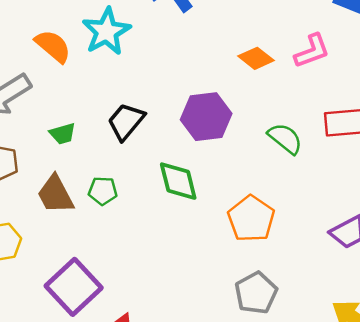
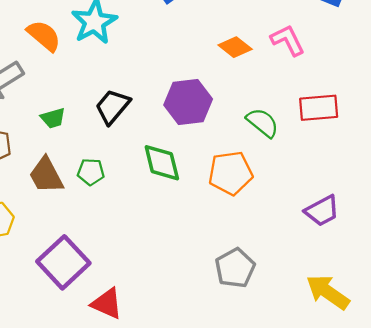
pink L-shape: (312, 51) -> (288, 40), turned -96
orange pentagon: (251, 219) -> (230, 173), moved, turned 30

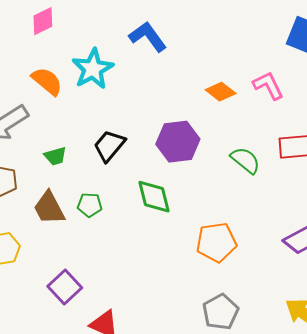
orange pentagon: (230, 173) -> (216, 242), moved
purple square: (63, 262) -> (65, 287), size x0.7
gray pentagon: (235, 268) -> (221, 312), moved

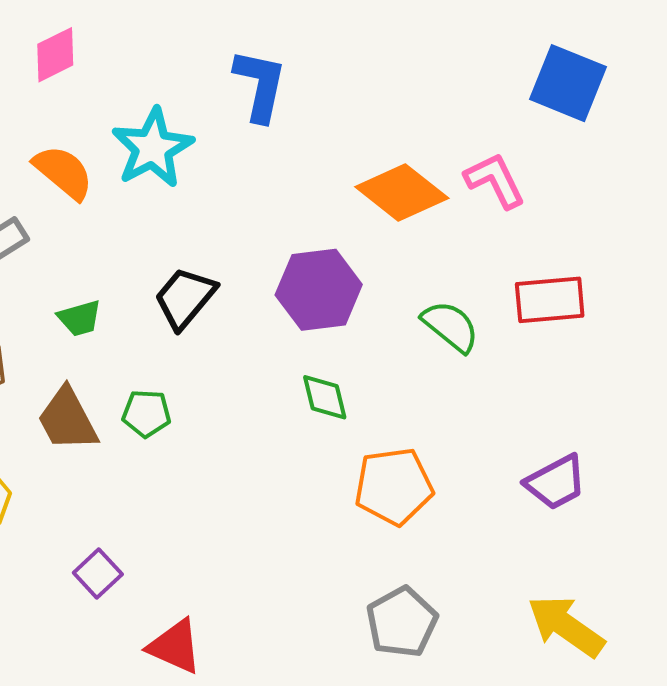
blue L-shape: (148, 37) -> (260, 85), turned 48
orange diamond: (221, 92) -> (402, 193), size x1.5
green diamond: (154, 197) -> (325, 397), moved, size x0.7
purple square: (65, 287) -> (98, 573), size x0.7

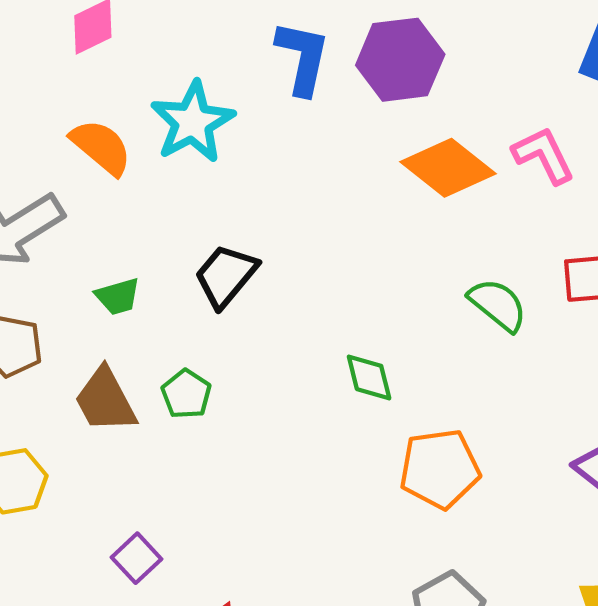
purple hexagon: (319, 290) -> (400, 60), moved
green pentagon: (146, 413) -> (186, 394), turned 30

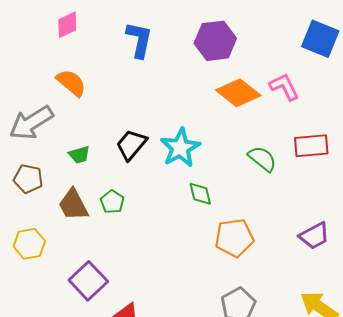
blue L-shape: (303, 58) -> (139, 40), moved
cyan star: (193, 122) -> (180, 148), moved
purple square: (136, 558) -> (88, 281), size x1.6

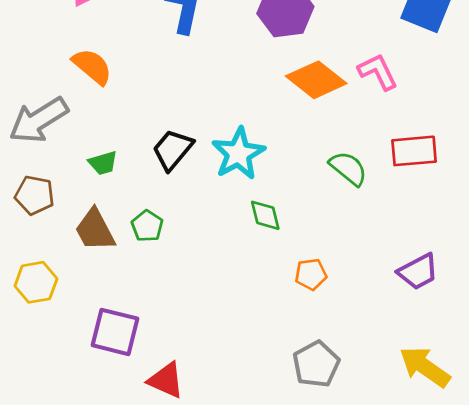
orange pentagon: (234, 238) -> (311, 274), size x0.6
purple square: (88, 281) -> (115, 332), turned -33

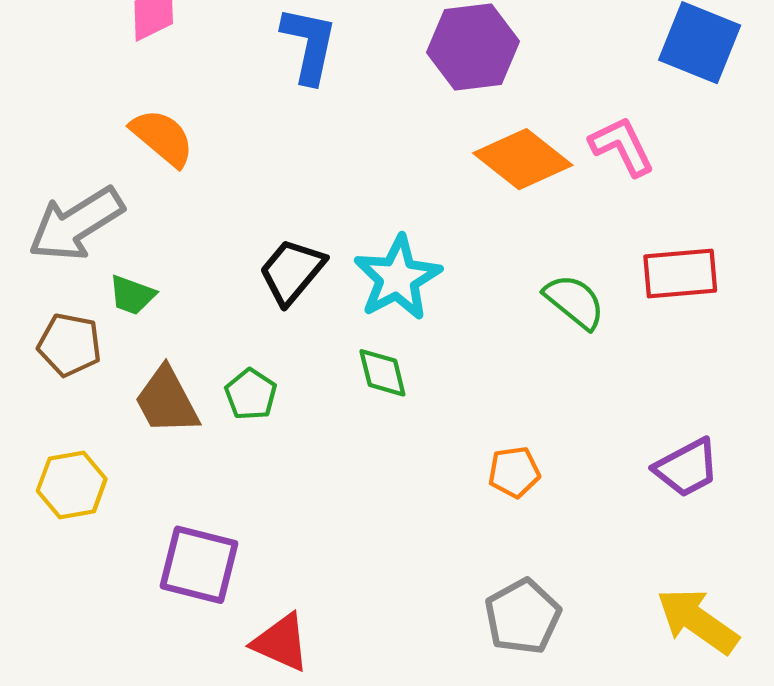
green trapezoid: (103, 163) -> (132, 295), moved, turned 36
green diamond: (265, 215) -> (382, 373), moved

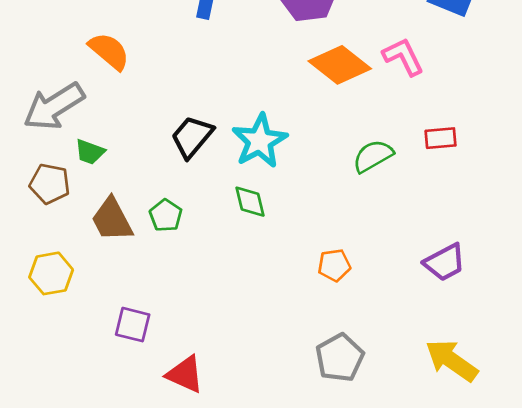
red rectangle: (680, 274) -> (441, 138), size x0.7
green semicircle: (574, 302) -> (373, 156), turned -69
purple square: (199, 565) -> (133, 325), size x0.7

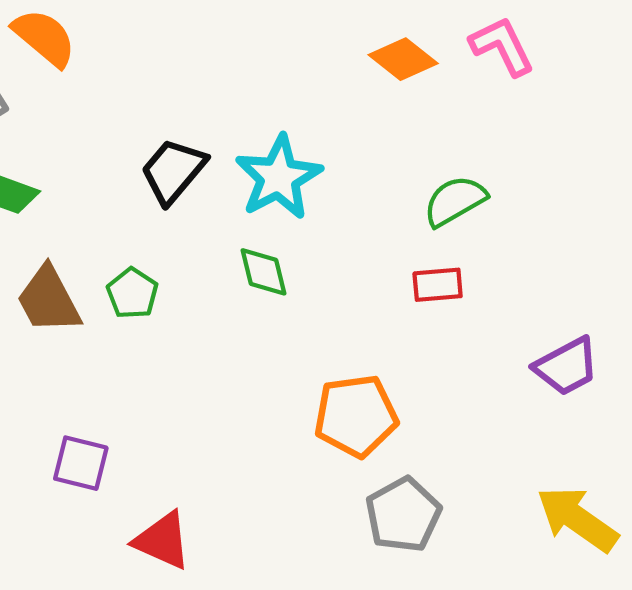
orange diamond: (340, 65) -> (403, 59), size x0.7
red rectangle: (441, 138) -> (438, 285), moved
orange pentagon: (334, 265) -> (356, 416), moved, size x1.6

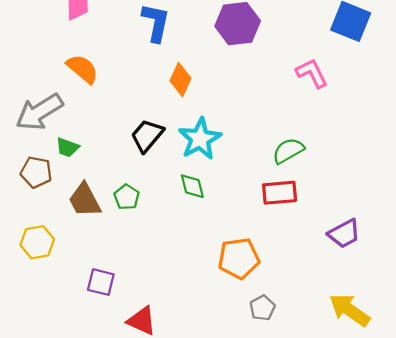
orange diamond: (403, 59) -> (180, 80), moved, turned 76
red rectangle: (438, 285) -> (280, 193), size x1.4
gray pentagon: (403, 515) -> (262, 308), size x0.7

